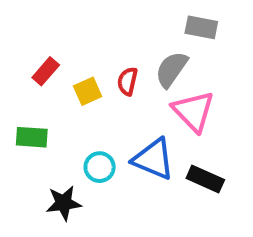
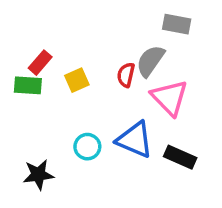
red semicircle: (127, 81) -> (126, 75), moved
green rectangle: (32, 137) -> (28, 85), moved
black star: (64, 203) -> (38, 175), moved

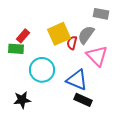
yellow square: (77, 80) -> (59, 34), moved, size x1.6
cyan circle: (87, 147) -> (42, 70), moved, size x1.6
black rectangle: (180, 157) -> (83, 100), moved

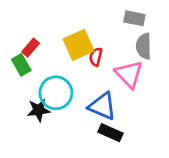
gray semicircle: (86, 35) -> (144, 46), moved, turned -36
green rectangle: (16, 49) -> (21, 65), turned 56
black star: (22, 100) -> (39, 110), moved

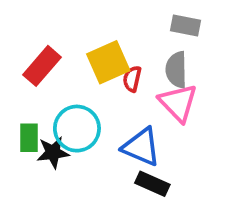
gray semicircle: (144, 46) -> (176, 70), moved
red rectangle: (31, 48) -> (42, 66), size x1.5
green rectangle: (21, 65) -> (29, 138), moved, turned 30

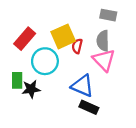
cyan circle: (77, 129) -> (45, 61), moved

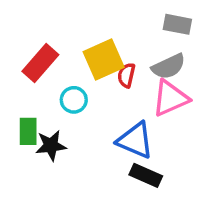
gray semicircle: (103, 41) -> (169, 66), turned -114
pink triangle: (104, 60) -> (170, 98), turned 50
cyan circle: (45, 61) -> (74, 100), size x0.6

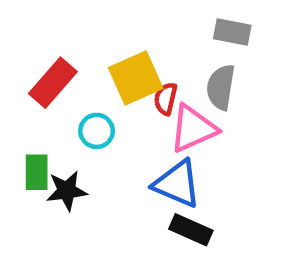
gray semicircle: (169, 66) -> (221, 87), turned 124
pink triangle: (170, 98) -> (193, 129), moved

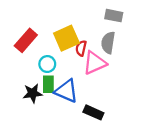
green rectangle: (37, 172) -> (48, 84), moved
blue triangle: (177, 184) -> (66, 91), moved

